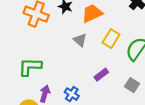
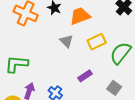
yellow rectangle: (111, 39) -> (97, 42), turned 30

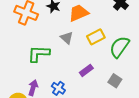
green L-shape: (17, 64) -> (39, 54), moved

